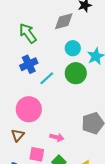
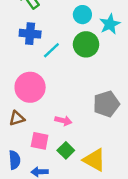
blue cross: (29, 64) -> (30, 34), turned 30
brown triangle: (18, 135) -> (17, 118), turned 32

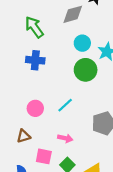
cyan line: (51, 50) -> (65, 105), moved
pink circle: (30, 87) -> (35, 108), size x0.6

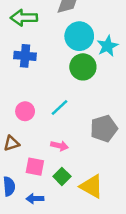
green arrow: (34, 27) -> (24, 18), turned -55
cyan circle: (82, 43) -> (79, 36), size x1.5

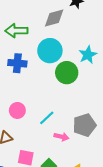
cyan circle: (79, 36) -> (50, 51), moved
cyan line: (60, 108) -> (47, 118), moved
pink arrow: (60, 146) -> (61, 137), moved

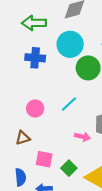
cyan line: (47, 118) -> (69, 104), moved

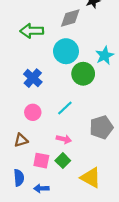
blue cross: (35, 58) -> (33, 78), moved, turned 36
pink arrow: (82, 137) -> (64, 139), moved
green square: (69, 168) -> (63, 161), moved

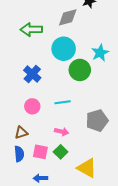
cyan line: (65, 108) -> (63, 102), turned 35
blue semicircle: (19, 178) -> (19, 154), moved

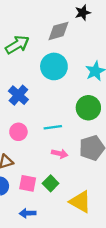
green arrow: (31, 30) -> (17, 45), turned 150
green circle: (80, 70) -> (88, 108), moved
pink arrow: (62, 132) -> (60, 154), moved

